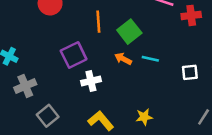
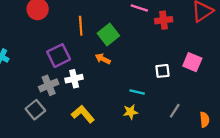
cyan line: (150, 59) -> (137, 92), moved
gray cross: (25, 86) -> (49, 85), moved
yellow star: (144, 117) -> (130, 112), moved

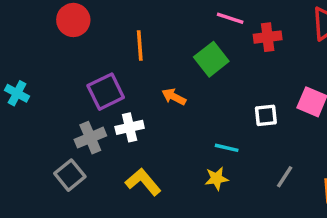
green square: (108, 35) -> (211, 59), moved

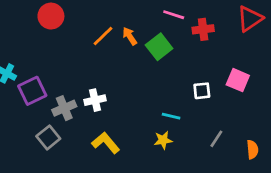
orange line: (140, 46) -> (103, 36), turned 50
purple square: (106, 92) -> (32, 91), moved
orange arrow: (174, 97) -> (130, 36), moved, turned 30

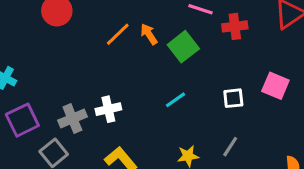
purple square: (32, 91) -> (22, 120), moved
cyan line: (171, 116) -> (176, 100), moved, turned -48
gray line: (216, 139) -> (230, 147), moved

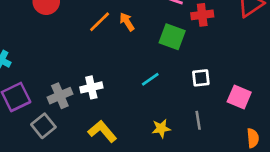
green square: (183, 47) -> (172, 37), moved, turned -32
pink square: (275, 86) -> (239, 97), moved
gray line: (230, 147) -> (198, 120), turned -42

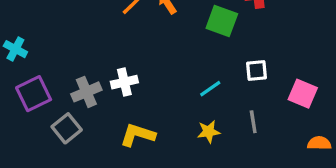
cyan line: (150, 79) -> (210, 89), moved
yellow L-shape: (102, 131) -> (138, 135), turned -32
orange semicircle: (253, 138) -> (319, 143), turned -84

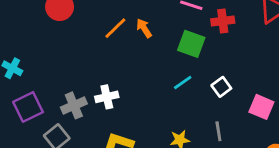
white square: (256, 71) -> (221, 87), turned -30
cyan line: (210, 89) -> (183, 83), moved

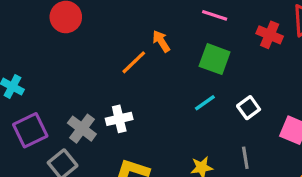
red cross: (223, 21) -> (270, 35), moved, turned 30
orange line: (115, 28) -> (134, 62), moved
gray cross: (74, 105) -> (82, 129), turned -30

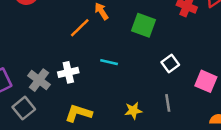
cyan line: (205, 103) -> (109, 62), moved, turned 48

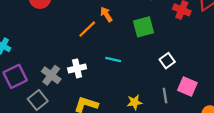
green square: (143, 25) -> (144, 27), turned -35
pink square: (206, 81) -> (187, 87), moved

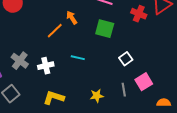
green square: (144, 27) -> (105, 29), turned 30
gray cross: (51, 75) -> (20, 61), moved
pink square: (187, 87) -> (144, 82), turned 36

